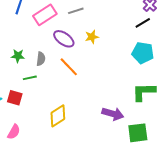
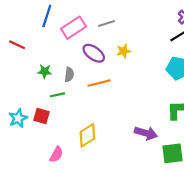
orange line: (69, 67) -> (99, 83), turned -60
pink semicircle: (14, 132) -> (56, 154), moved

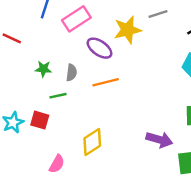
gray line: (107, 23) -> (158, 14), moved
yellow star: (124, 51) -> (128, 30), moved, size x1.6

